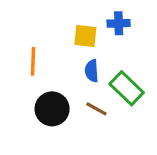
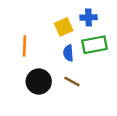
yellow square: (85, 36) -> (64, 27), turned -30
green rectangle: (127, 88) -> (94, 45), moved, turned -55

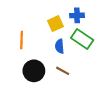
green rectangle: (94, 45) -> (82, 39), turned 45

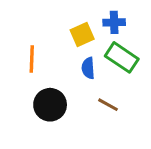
brown line: (63, 71) -> (108, 105), moved

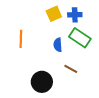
yellow square: (82, 35) -> (54, 14), moved
black circle: (50, 105) -> (42, 82), moved

